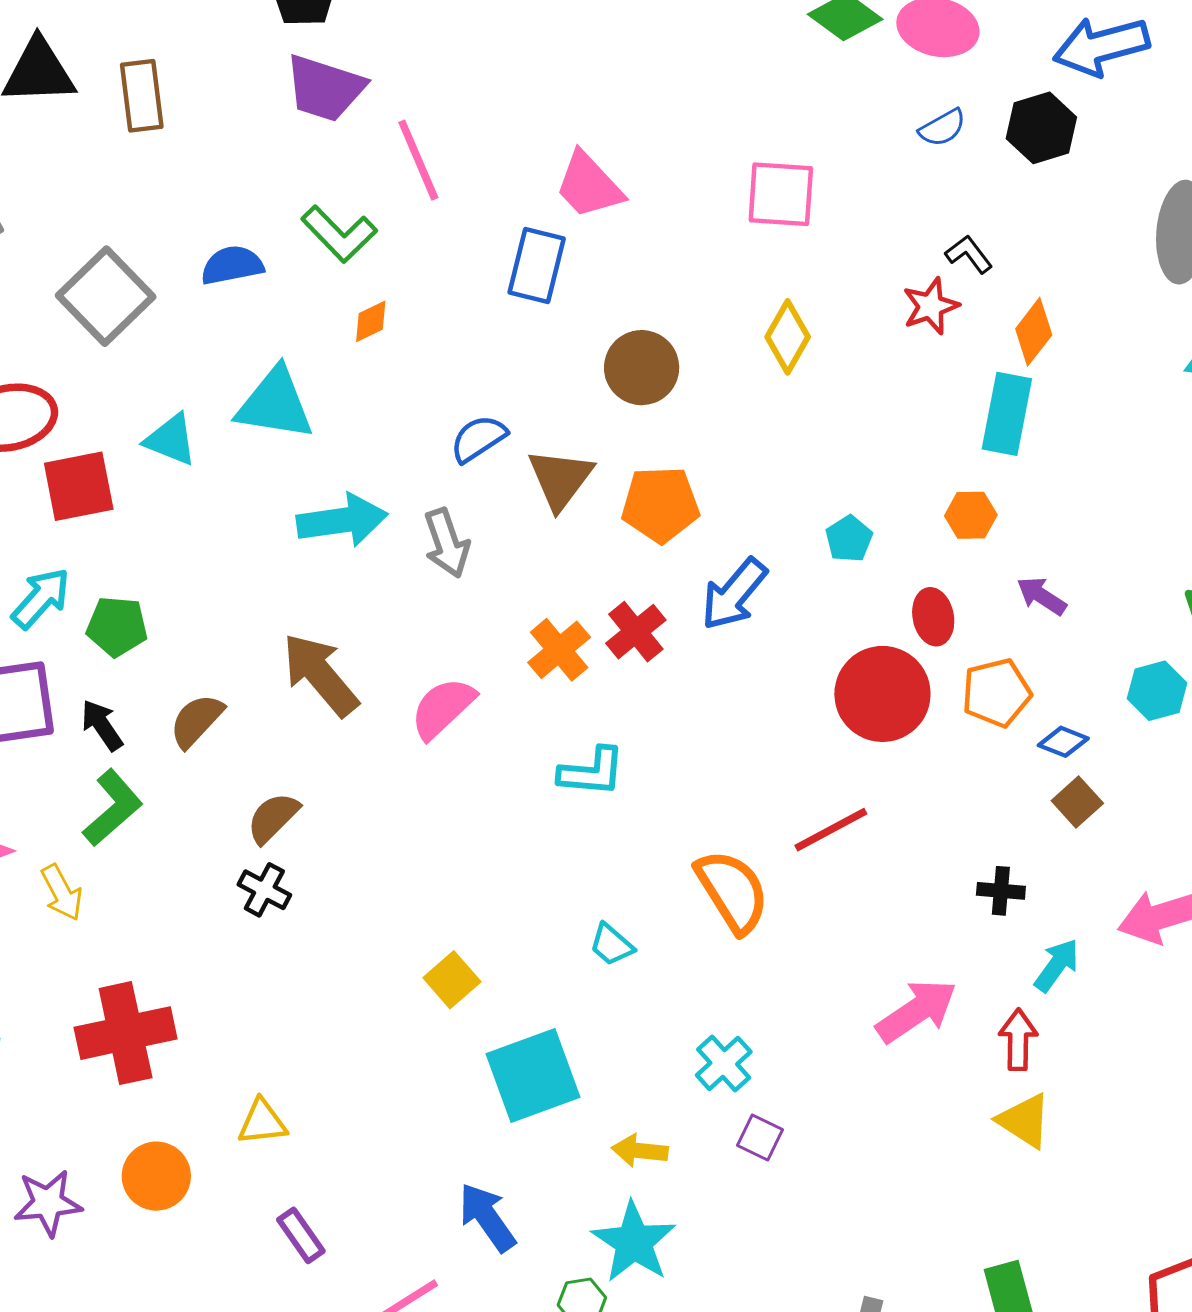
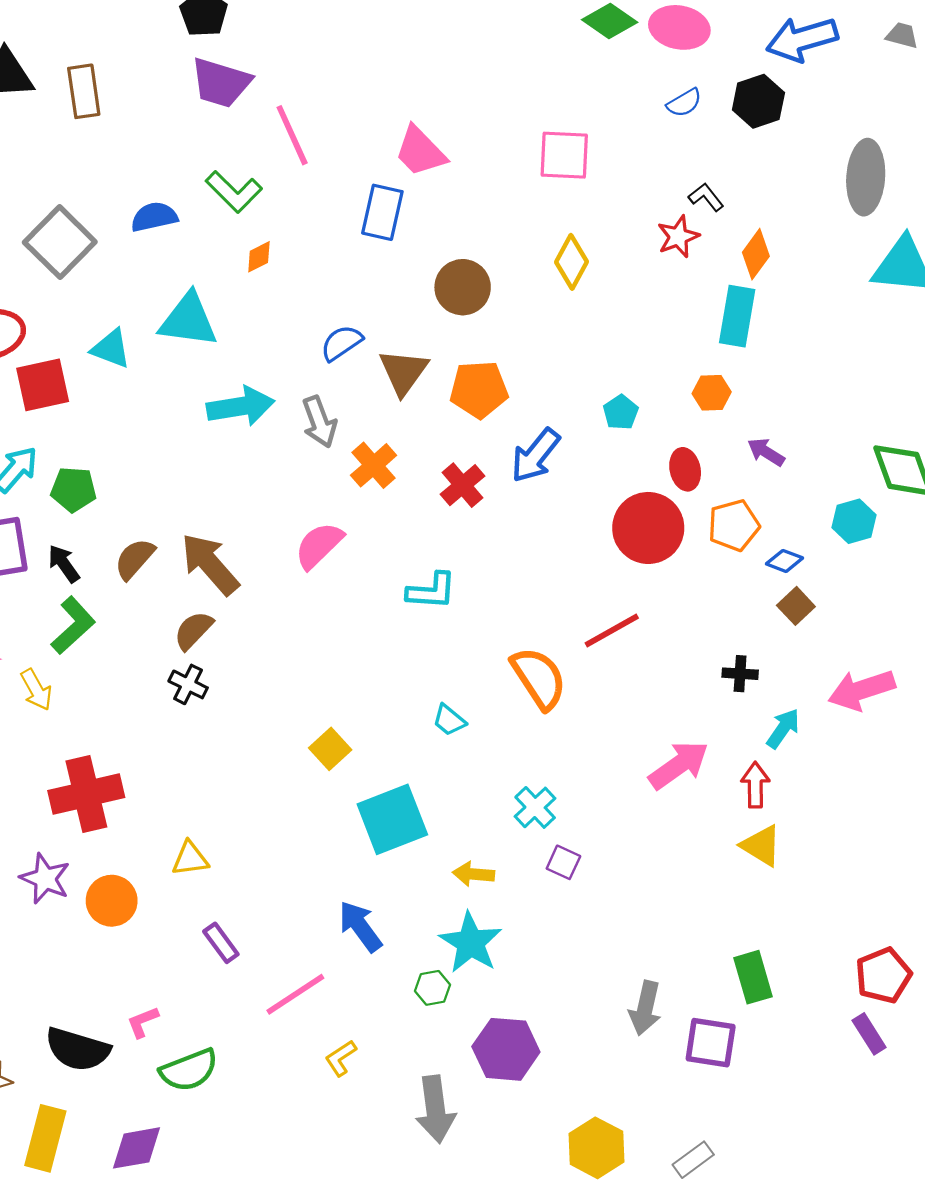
orange cross: (559, 650) -> (374, 465), moved
brown arrow: (320, 675) -> (210, 564), moved
purple star: (48, 1203) -> (45, 879), moved, turned 30

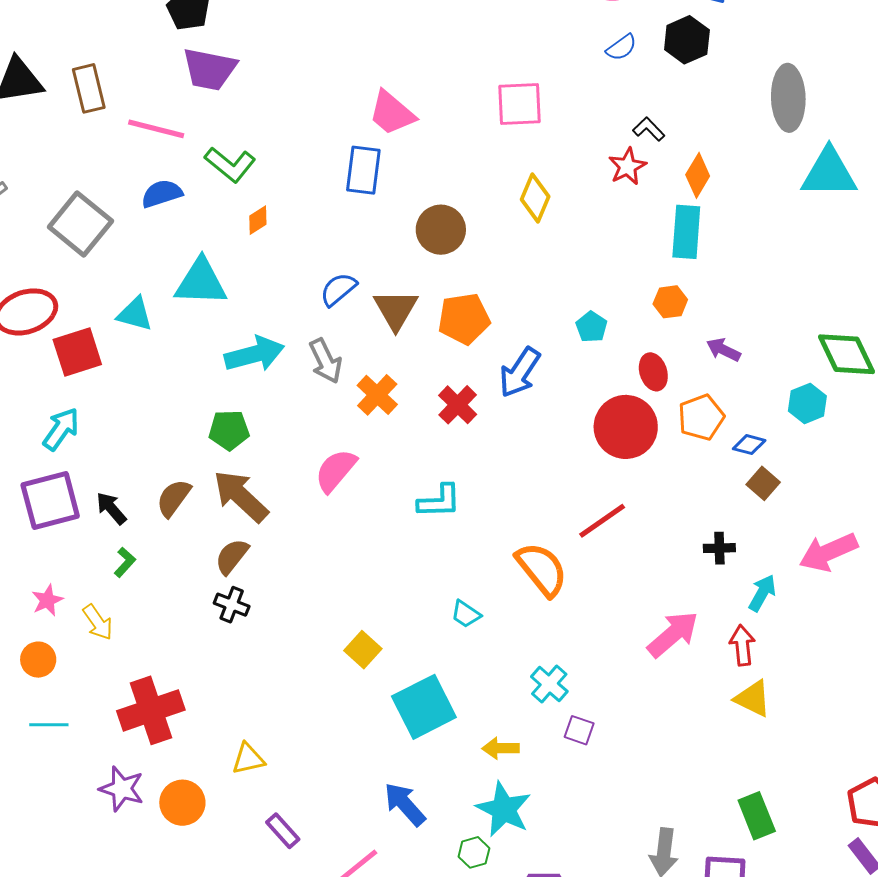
pink line: (292, 135) -> (156, 129), moved, turned -46
green pentagon: (73, 489) -> (229, 430), moved
green L-shape: (73, 625) -> (125, 562), size x0.6

